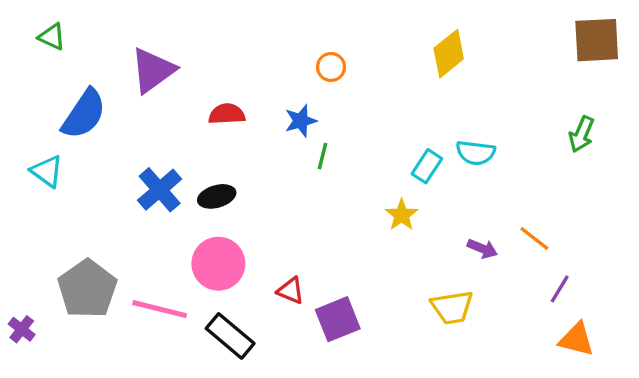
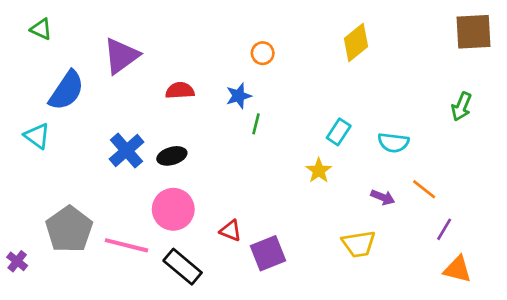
cyan semicircle: (476, 153) -> (393, 143), moved

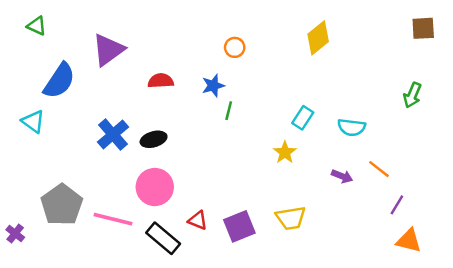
brown square: (473, 32) -> (423, 28), size x0.7
red triangle: (231, 231) -> (198, 220), moved
yellow trapezoid: (359, 244) -> (291, 218), moved

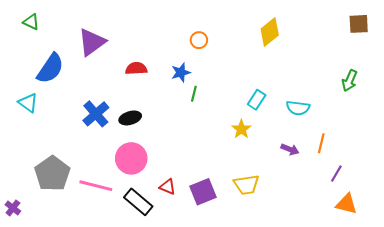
orange line: (379, 169) -> (321, 143), turned 66
purple cross: (15, 234) -> (13, 208), moved

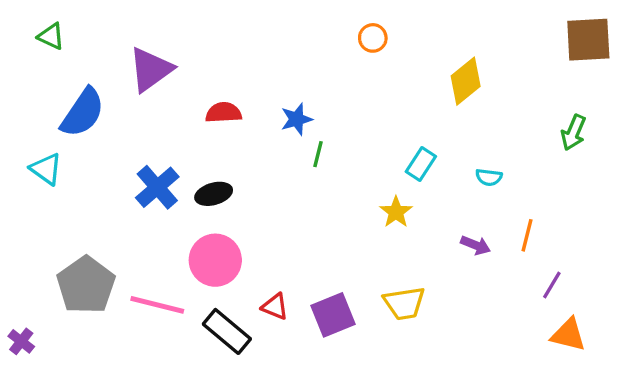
brown square: (359, 24) -> (588, 40), size x1.4
yellow diamond: (270, 32) -> (466, 81), moved
orange circle: (199, 40) -> (373, 38), moved
cyan semicircle: (298, 108) -> (489, 177), size x0.7

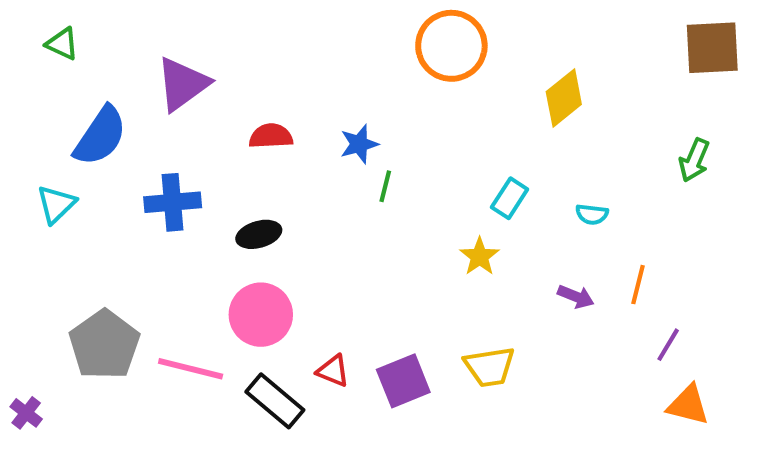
orange circle: (373, 38) -> (451, 46), size x2.0
cyan triangle: (46, 169) -> (56, 204), turned 40
blue cross: (157, 187) -> (173, 202), moved, turned 36

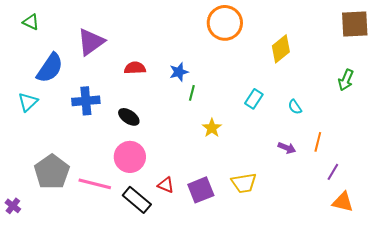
cyan semicircle: (592, 214) -> (295, 107), turned 49
black ellipse: (259, 234) -> (129, 117), turned 50
yellow star: (480, 256) -> (212, 128), moved

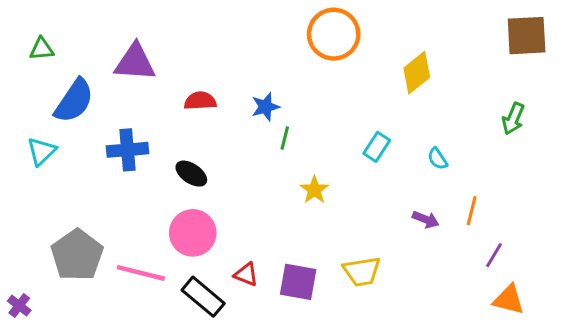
green triangle: (31, 22) -> (41, 49), moved, turned -30
purple triangle: (91, 42) -> (135, 62), turned 40
purple square: (201, 190) -> (298, 282), turned 32

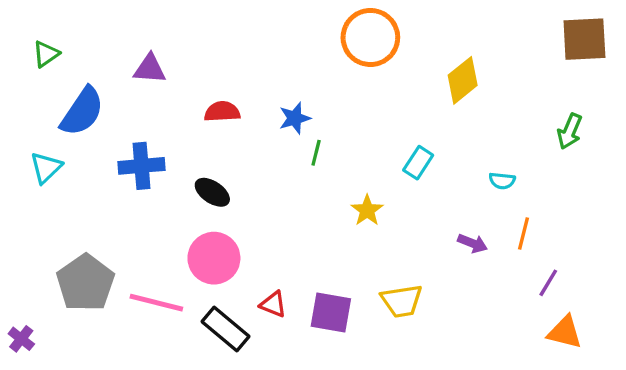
green triangle: (41, 49) -> (46, 54), turned -30
purple triangle: (135, 62) -> (150, 69), size x0.7
cyan semicircle: (438, 159) -> (502, 181), moved, turned -50
yellow star: (314, 190) -> (367, 210), moved

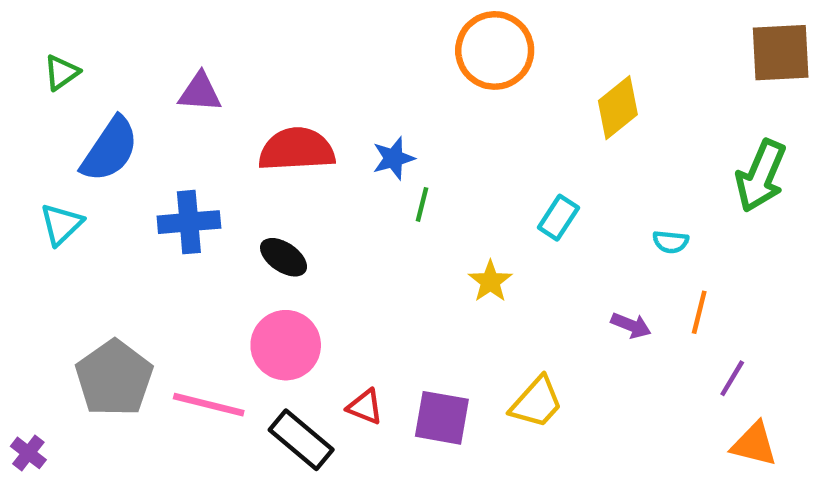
red semicircle: (222, 112) -> (297, 149), size x1.6
green arrow: (570, 131) -> (761, 176), size x1.5
yellow trapezoid: (402, 301) -> (536, 402), turned -39

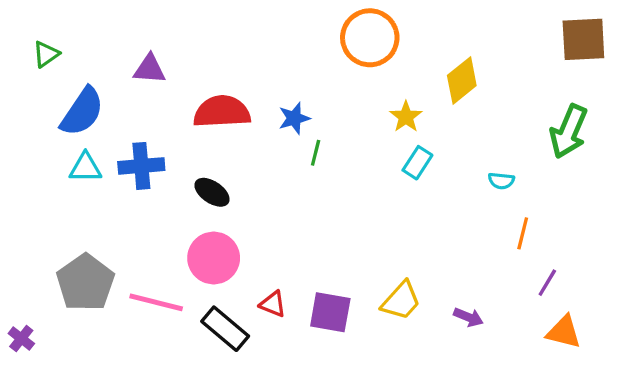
cyan triangle: (61, 224) -> (85, 168), moved, turned 44
yellow star: (490, 281) -> (406, 117), moved
purple arrow: (631, 325) -> (468, 317), moved

